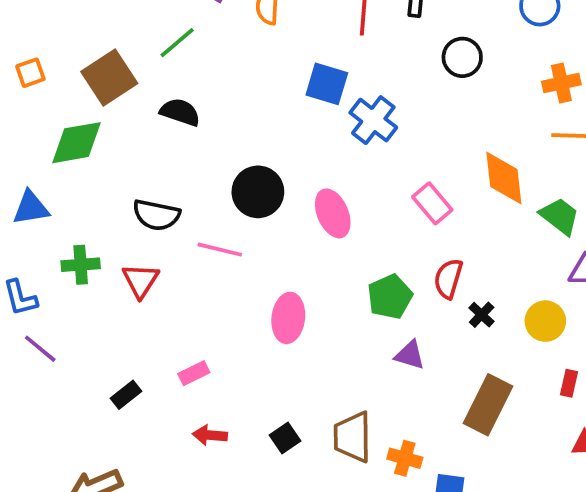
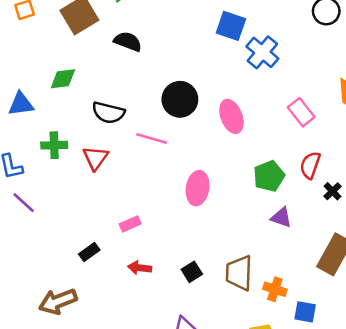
green diamond: (77, 143) -> (63, 79), moved, size x0.7
black rectangle: (126, 395) -> (89, 252), moved

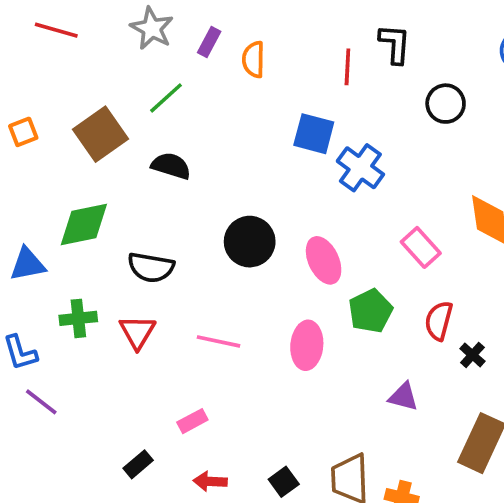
green diamond: (63, 79) -> (84, 225), size x1.4
pink line: (152, 138) -> (218, 341), moved
green pentagon: (269, 176) -> (371, 311), moved
pink ellipse: (198, 188) -> (307, 345), moved

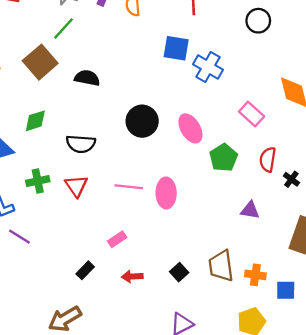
green line: (166, 98) -> (63, 28), moved
green diamond: (84, 225) -> (35, 121), size x0.7
pink ellipse: (307, 345) -> (166, 193), moved

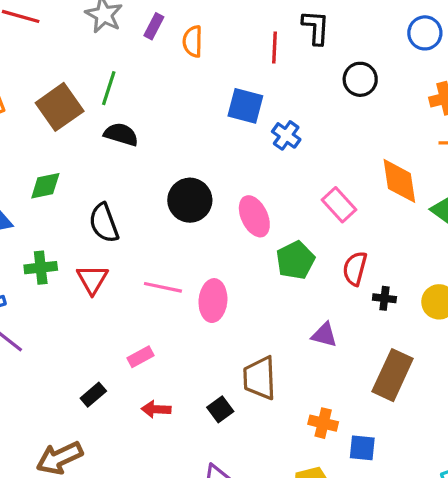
green line: (63, 28) -> (109, 88), moved, turned -30
blue cross: (208, 67) -> (286, 135), size x0.7
black semicircle: (81, 144) -> (104, 223), turned 60
black cross: (291, 179) -> (384, 298), turned -35
brown trapezoid: (221, 266) -> (260, 378), moved

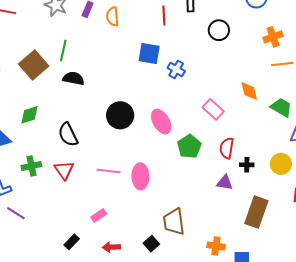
orange diamond: (399, 181) -> (249, 91), size x0.7
purple triangle: (324, 335) -> (225, 183), moved

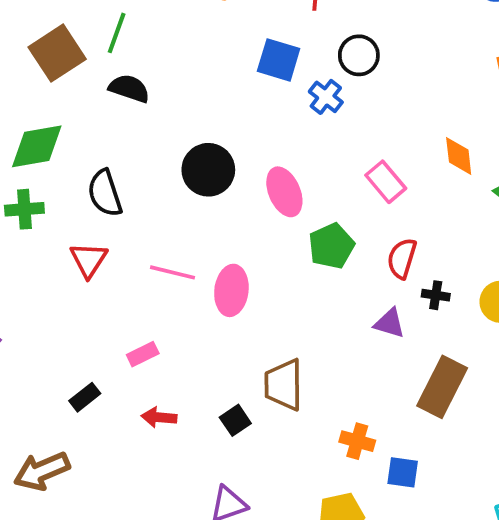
black circle: (219, 30) -> (359, 55), moved
green diamond: (29, 115) -> (37, 146), size x1.4
green cross: (31, 166) -> (24, 209), moved

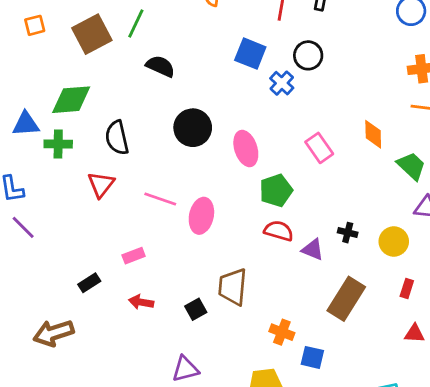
black semicircle: (129, 88) -> (160, 66), moved
red semicircle: (402, 258) -> (279, 231), moved, turned 84

